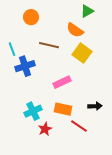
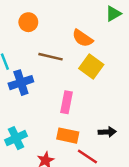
green triangle: (87, 11) -> (113, 14), moved
pink rectangle: (62, 82) -> (67, 102), turned -54
cyan cross: (33, 111) -> (16, 138), moved

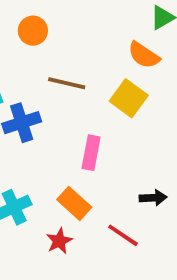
orange semicircle: (83, 38) -> (144, 55), moved
orange rectangle: (68, 136) -> (74, 203), moved, turned 30

